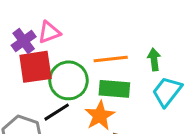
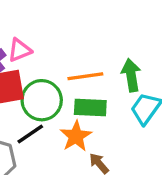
green arrow: (154, 59) -> (131, 75), size x1.4

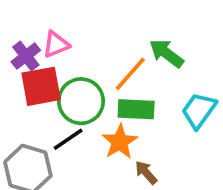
green arrow: (131, 75) -> (166, 53), moved, turned -44
orange line: (85, 76) -> (130, 74), turned -40

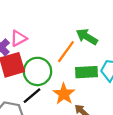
green rectangle: (136, 109) -> (87, 72), moved

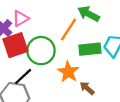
black line: (32, 96) -> (23, 76), moved

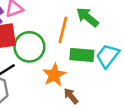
orange line: (69, 30) -> (63, 30), turned -30

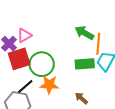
orange line: (63, 30) -> (98, 44), moved
orange star: (54, 75) -> (49, 85), moved, turned -30

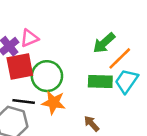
green arrow: (84, 33) -> (104, 43), turned -78
orange line: (98, 44) -> (120, 58), turned 35
black line: (25, 86) -> (24, 102), turned 42

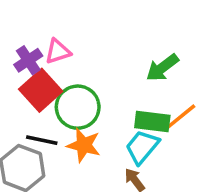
orange line: (120, 58) -> (179, 118), moved
red square: (20, 66) -> (41, 90), turned -36
cyan trapezoid: (127, 81) -> (142, 147), moved

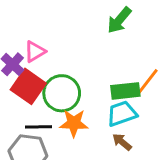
green arrow: (162, 68) -> (119, 20), moved
cyan trapezoid: (142, 147) -> (122, 114), turned 44

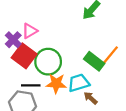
green rectangle: (125, 91) -> (94, 61), turned 42
cyan trapezoid: (122, 114) -> (79, 83), moved

